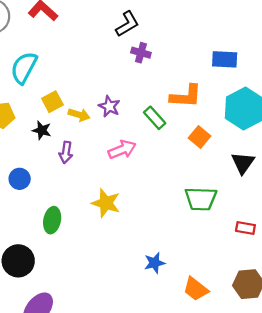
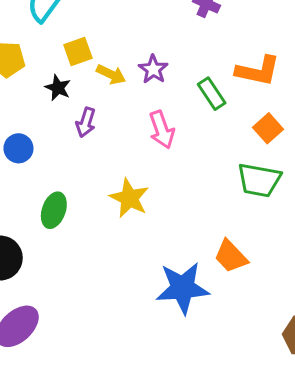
pink arrow: (122, 150) -> (162, 130), turned 84
green trapezoid: (201, 199) -> (259, 180), moved
blue star: (155, 263) -> (183, 288), size x1.8
orange trapezoid: (196, 289) -> (231, 256), moved

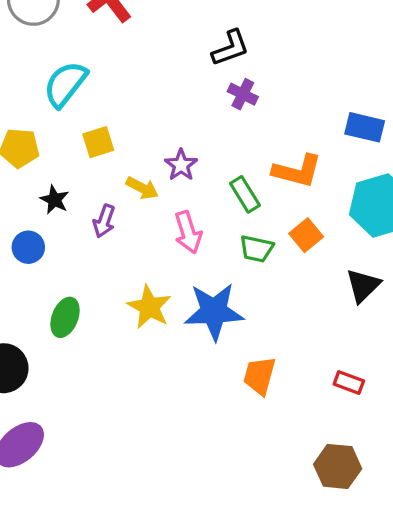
yellow arrow: (111, 74) -> (142, 188), moved
black star: (58, 88) -> (54, 200), moved
green trapezoid: (259, 180) -> (256, 249), moved, size x0.7
orange trapezoid: (231, 256) -> (259, 376), turned 57
blue star: (183, 288) -> (214, 311), moved

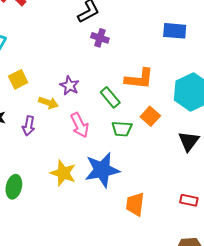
blue rectangle: (365, 127) -> (175, 31), moved

